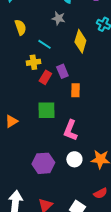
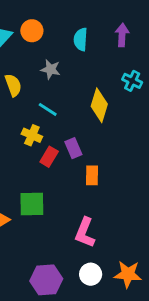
gray star: (58, 18) -> (51, 69), moved
yellow cross: (33, 62) -> (32, 135), turned 32
green square: (46, 110) -> (32, 204), moved

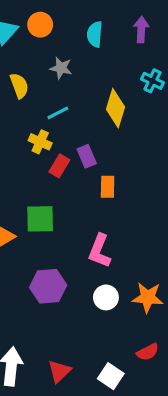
cyan line: (48, 109) -> (58, 113), turned -60
purple hexagon: (46, 280) -> (48, 286), moved

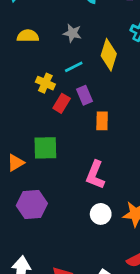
gray star: (61, 68) -> (72, 33), moved
yellow semicircle: (19, 86) -> (28, 36), turned -70
cyan line: (58, 113) -> (74, 67), moved
purple hexagon: (48, 286) -> (32, 205), moved

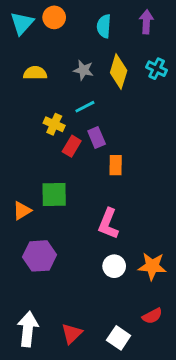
yellow diamond: (109, 55) -> (119, 72), moved

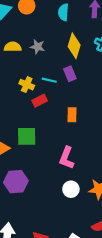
gray star: (83, 70) -> (37, 47), moved
cyan line: (85, 107) -> (49, 80), moved, turned 40
purple rectangle: (97, 137) -> (70, 74), moved
red rectangle: (72, 146) -> (40, 101), turned 32

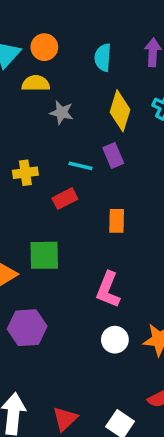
yellow semicircle: (13, 47) -> (36, 83), moved
yellow cross: (27, 85) -> (25, 173), moved, turned -32

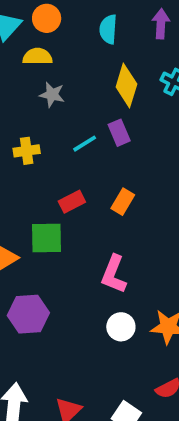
gray star: (62, 113) -> (52, 95), moved
cyan line: (80, 166) -> (85, 144), turned -45
red rectangle: (65, 199) -> (72, 202), moved
orange rectangle: (117, 221) -> (123, 202), turned 30

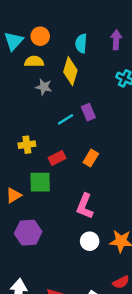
yellow diamond: (126, 85) -> (70, 71), moved
yellow cross: (27, 151) -> (27, 145), moved

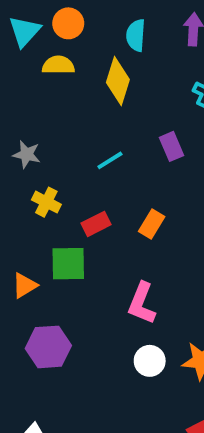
gray star: (44, 87) -> (27, 154), moved
purple rectangle: (88, 112) -> (171, 146), moved
yellow cross: (27, 145) -> (46, 202), turned 35

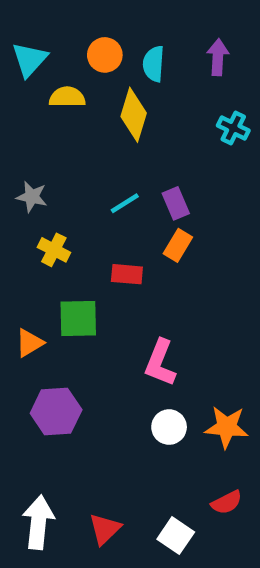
orange circle: (68, 23) -> (105, 55), moved
purple rectangle: (171, 146) -> (176, 203), moved
red rectangle: (96, 224) -> (127, 274), moved, turned 32
orange rectangle: (152, 224) -> (178, 245), moved

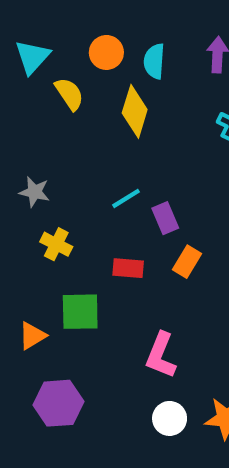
yellow semicircle: (67, 97) -> (69, 94), turned 56
purple rectangle: (176, 203) -> (165, 218), moved
orange rectangle: (178, 245) -> (187, 262), moved

